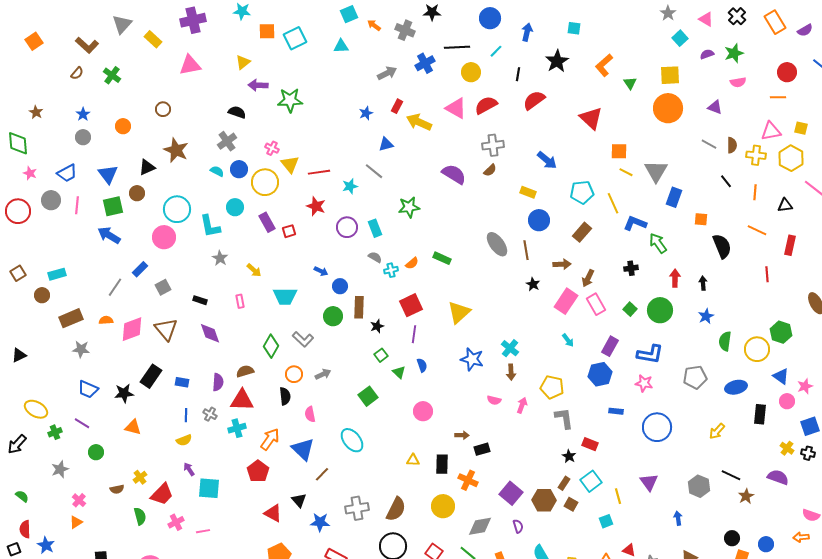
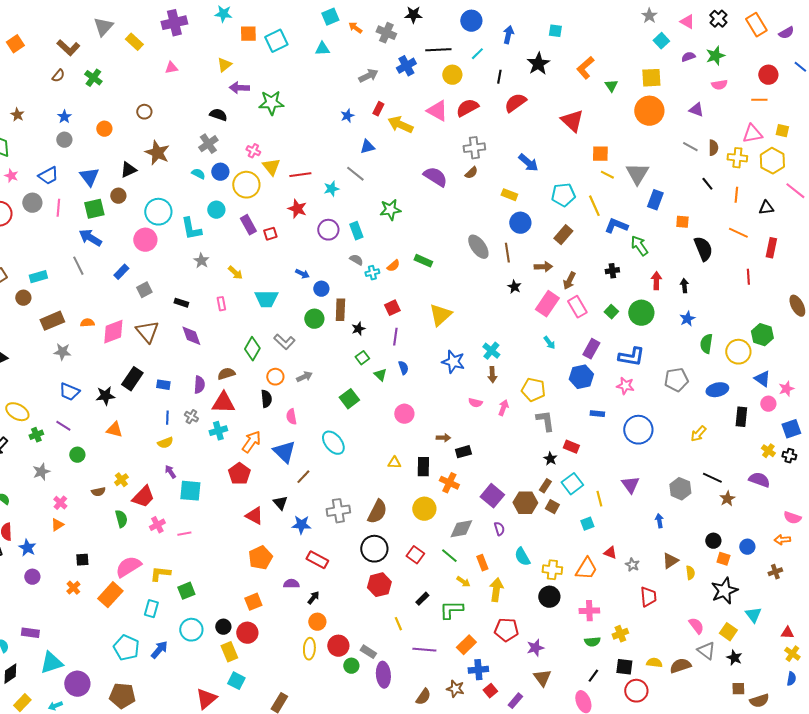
pink triangle: (190, 65) -> (171, 68), size x0.6
gray line: (115, 287) -> (78, 266), moved, turned -60
red square: (411, 305) -> (392, 308), size x0.7

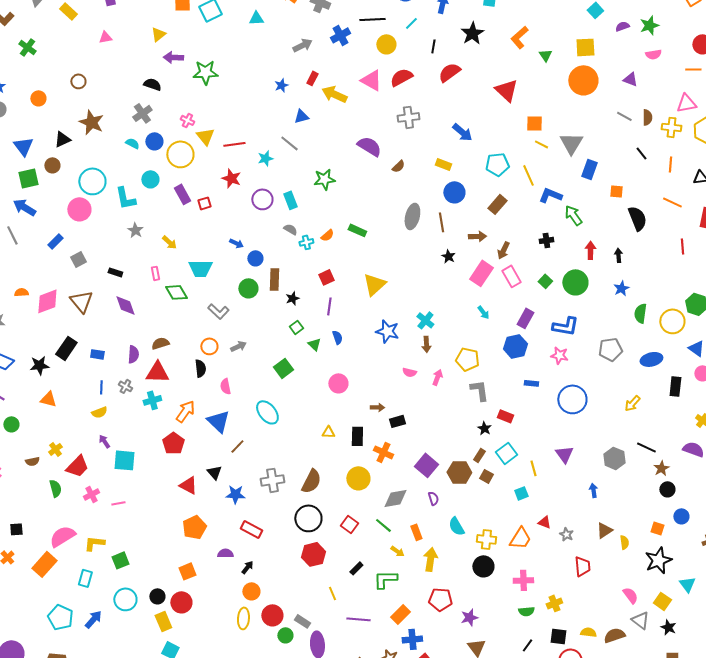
brown semicircle: (471, 173) -> (398, 166), moved
gray ellipse: (478, 247) -> (412, 216), turned 50
green diamond: (252, 349) -> (176, 292), moved, turned -60
black circle: (713, 541) -> (667, 489), moved

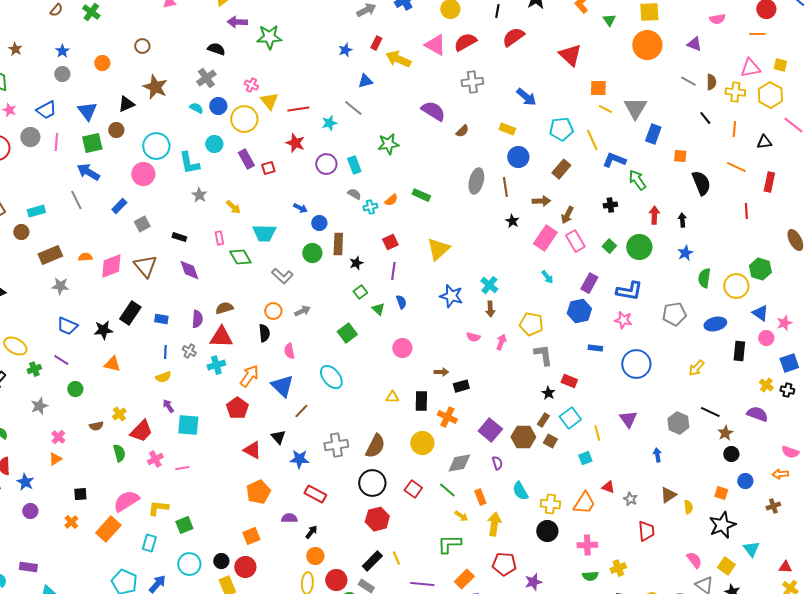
black rectangle: (356, 568) -> (372, 561), moved, size x1.5

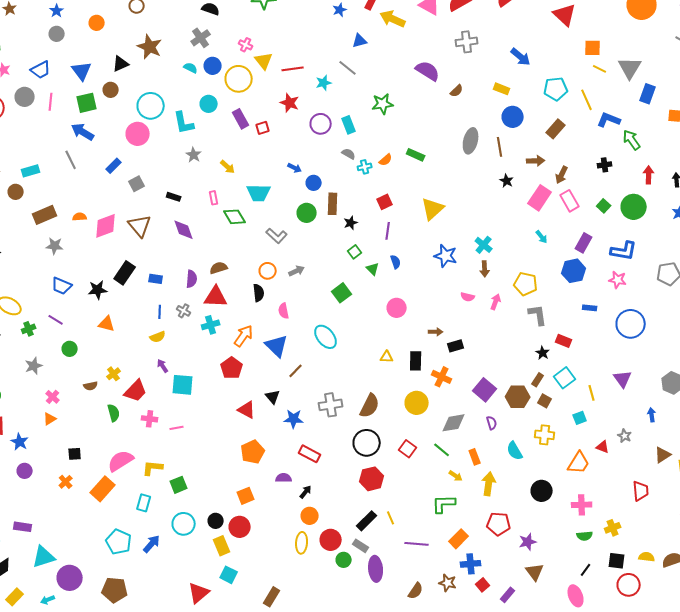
pink cross: (155, 459) -> (150, 419), turned 35
gray star: (630, 499) -> (625, 436), moved
yellow cross: (550, 504) -> (545, 435), moved

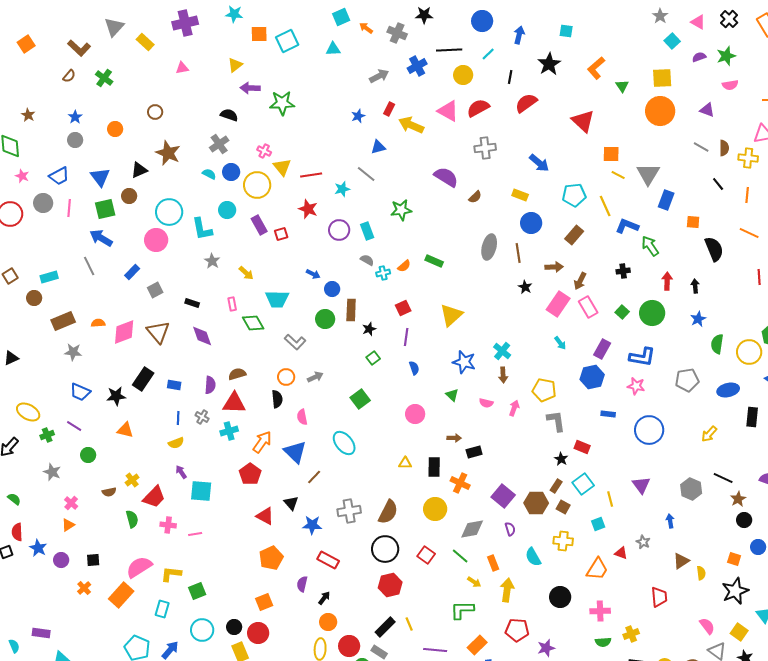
green triangle: (373, 269) -> (452, 395), moved
gray star: (34, 366) -> (52, 472), turned -30
purple circle: (25, 471) -> (61, 560), moved
purple semicircle: (284, 478) -> (302, 584), turned -77

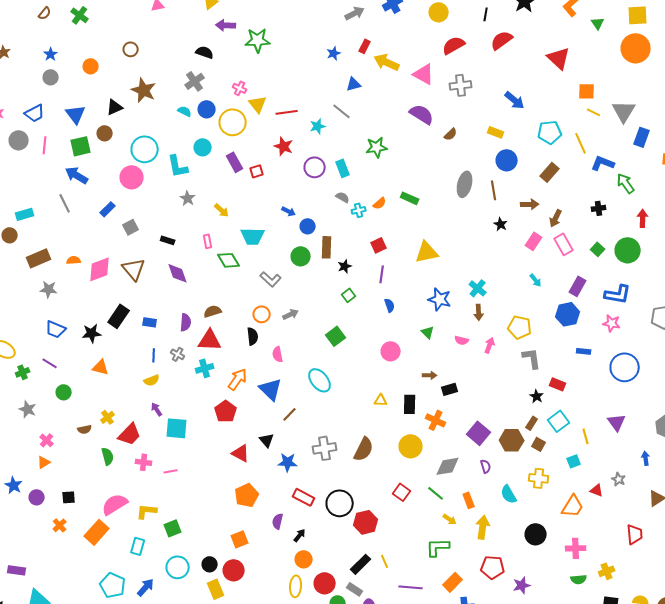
pink triangle: (448, 111) -> (424, 74), moved
pink rectangle: (558, 304) -> (534, 241), size x0.7
yellow triangle: (451, 315) -> (427, 252), turned 30
black circle: (385, 549) -> (340, 503), moved

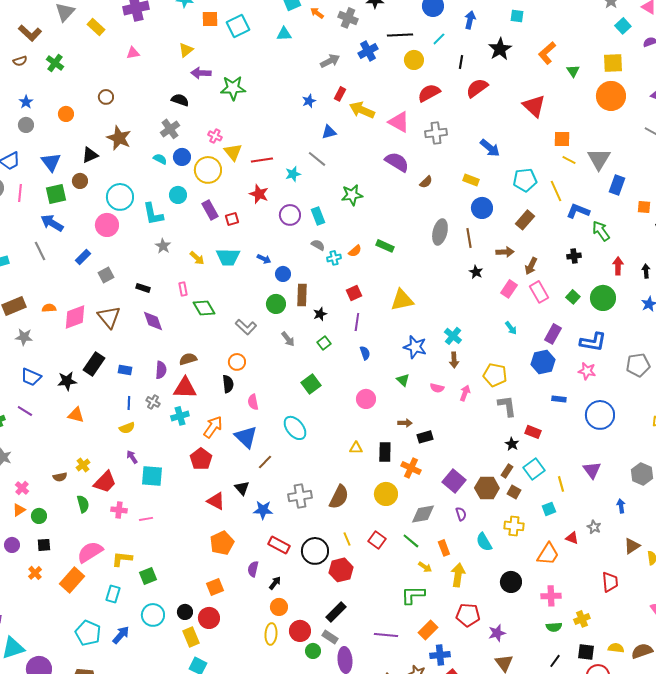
brown semicircle: (45, 13) -> (20, 61), turned 32
cyan trapezoid: (253, 236) -> (228, 257), moved
gray arrow: (291, 314) -> (288, 339), moved, turned 77
green circle: (64, 392) -> (39, 516), moved
yellow line: (385, 561) -> (347, 539), moved

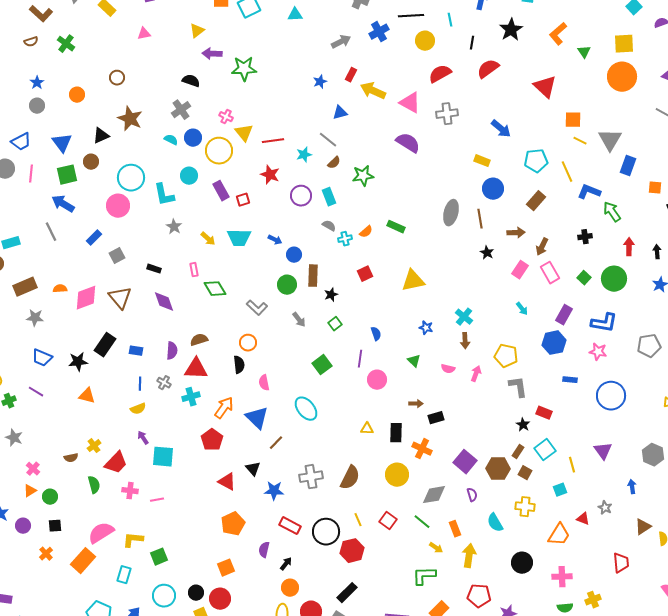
cyan line: (439, 39) -> (450, 20), turned -56
brown semicircle: (426, 182) -> (334, 163), moved
purple line: (357, 322) -> (360, 359), moved
blue star: (415, 347) -> (426, 328), size x0.6

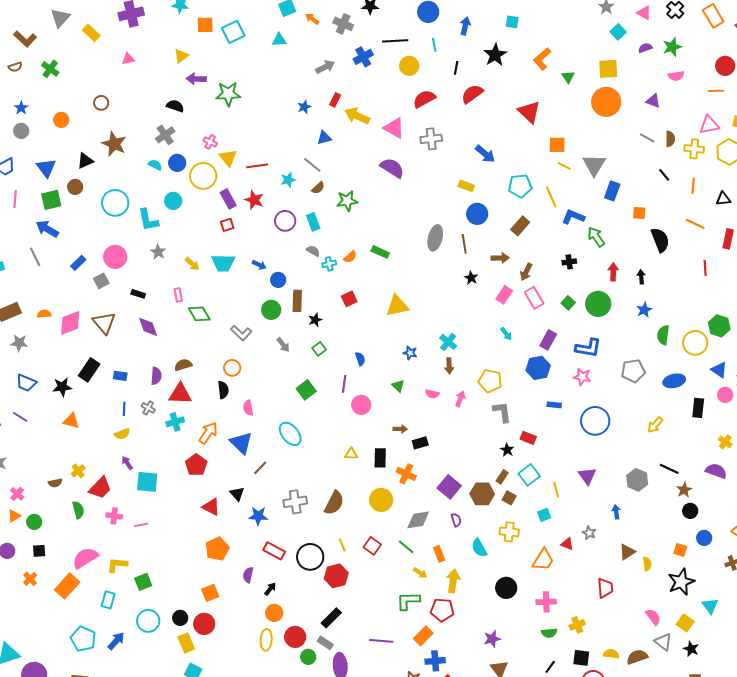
purple rectangle: (221, 191) -> (228, 199), moved
pink circle: (118, 206) -> (115, 257), moved
red pentagon: (479, 596) -> (442, 610), moved

